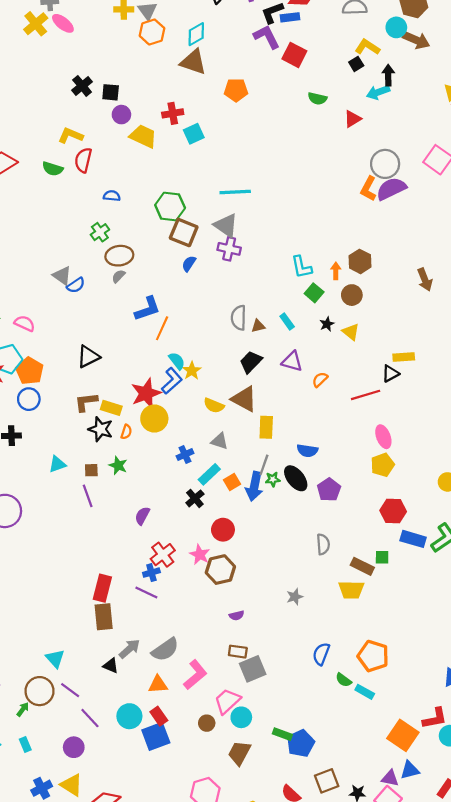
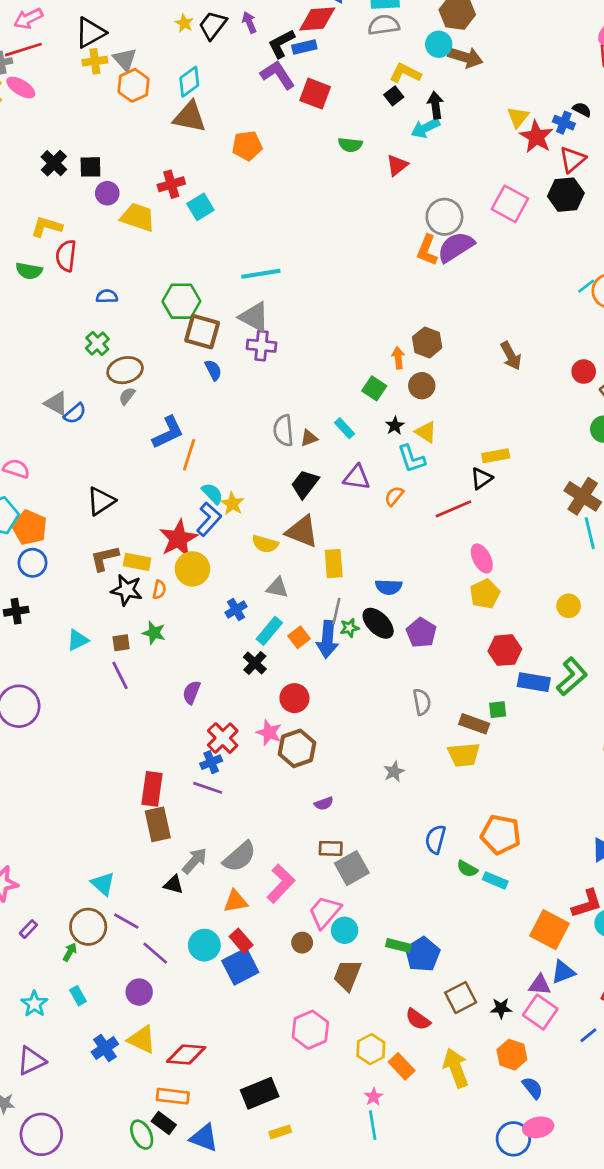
blue semicircle: (189, 264) -> (213, 370), turned 126
cyan L-shape: (302, 267) -> (411, 459), moved

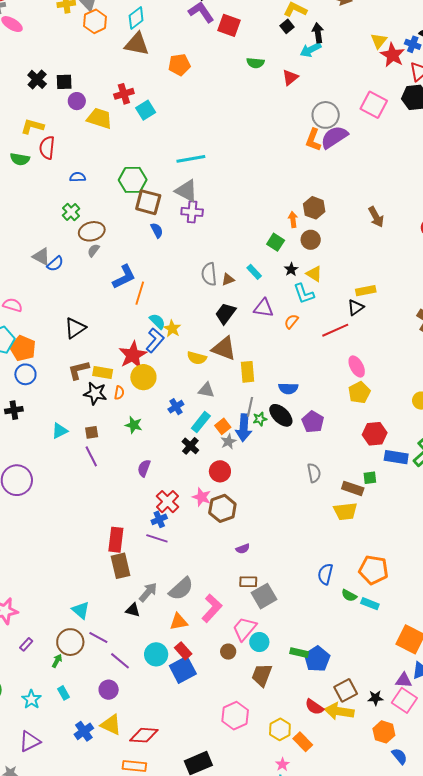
green star: (154, 633) -> (134, 425), moved
gray star: (394, 772) -> (228, 441), moved
yellow arrow: (456, 1068) -> (339, 711), moved, turned -60

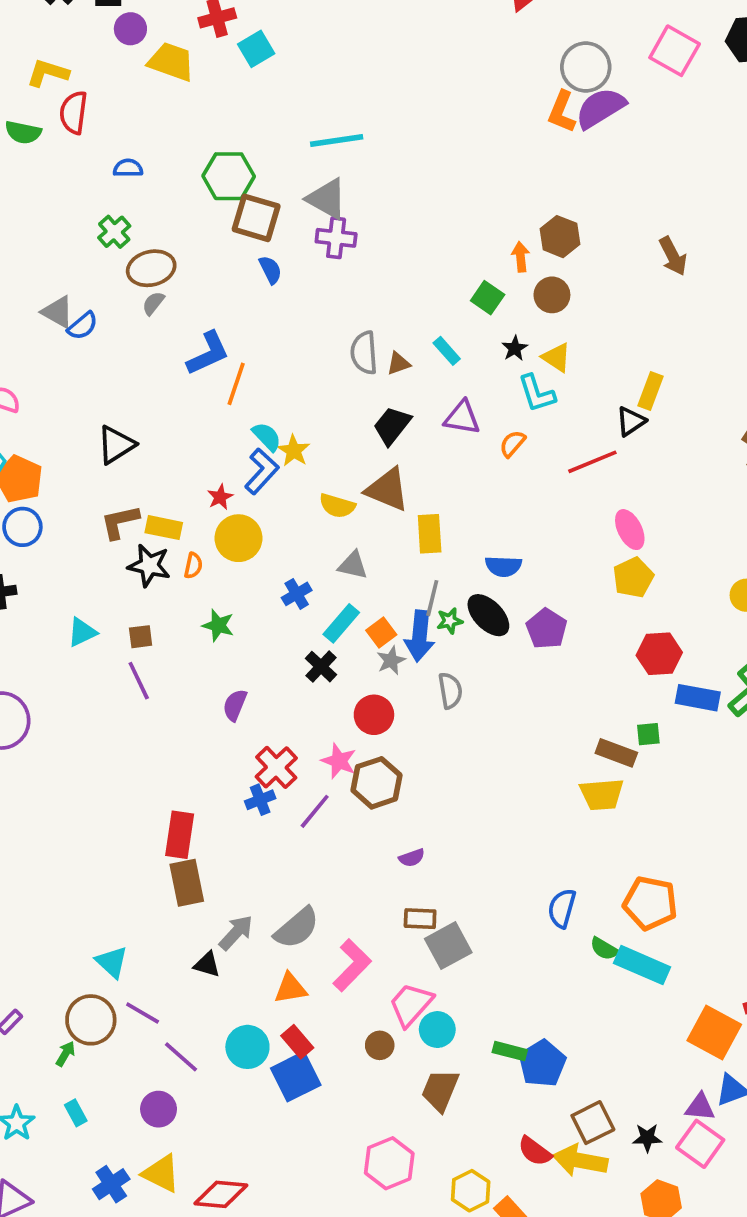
yellow rectangle: (366, 291) -> (651, 391), turned -60
red star: (133, 355) -> (220, 497), size x0.5
gray semicircle: (314, 473) -> (450, 691), moved
purple line: (157, 538) -> (315, 811), moved, turned -70
cyan rectangle: (370, 604) -> (642, 965), size x1.6

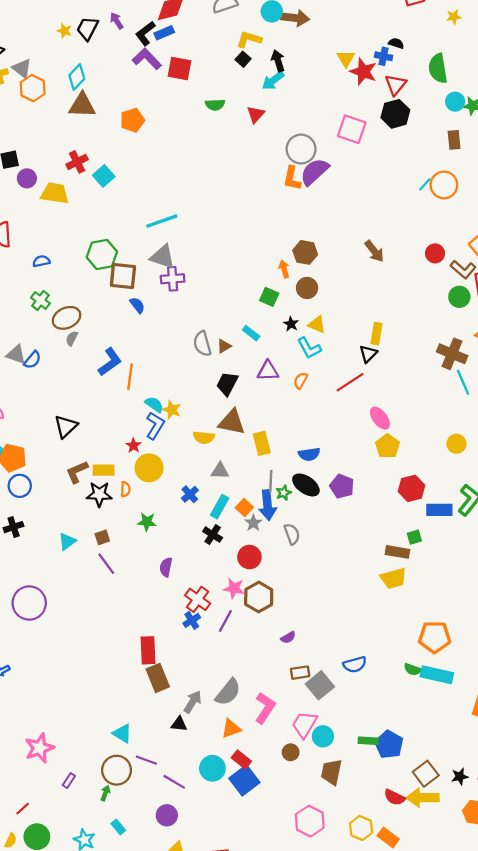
blue semicircle: (562, 908) -> (355, 665), moved, turned -110

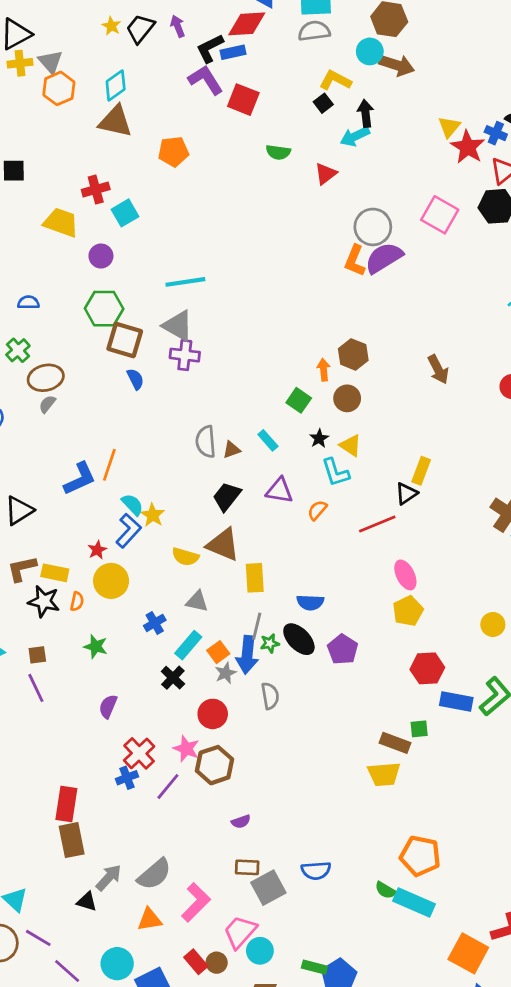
purple circle: (27, 178) -> (101, 256), moved
blue L-shape: (110, 362) -> (80, 479), moved
red rectangle: (241, 760) -> (196, 962), moved

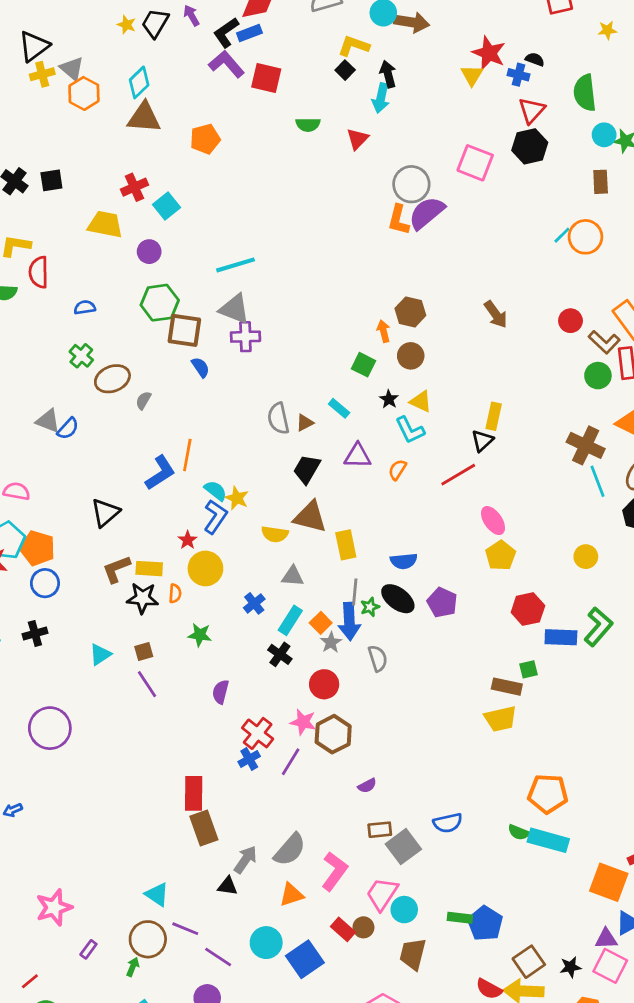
cyan arrow: (355, 136) -> (381, 98), turned -44
red star: (468, 147) -> (489, 53), moved
gray semicircle: (47, 404) -> (143, 400), moved

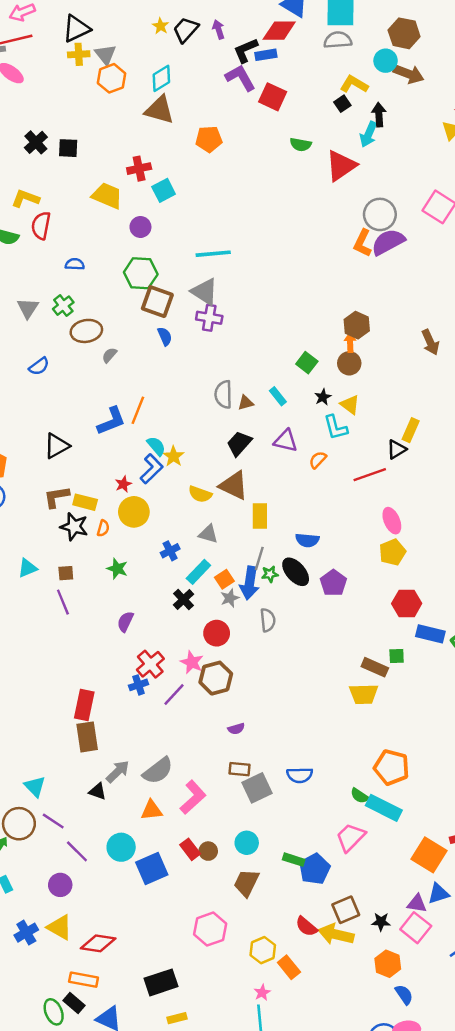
red triangle: (357, 139) -> (341, 166), size x1.6
orange arrow: (384, 331) -> (350, 343), moved
gray triangle: (48, 421) -> (28, 308), moved, turned 30
pink trapezoid: (382, 894) -> (351, 837), moved

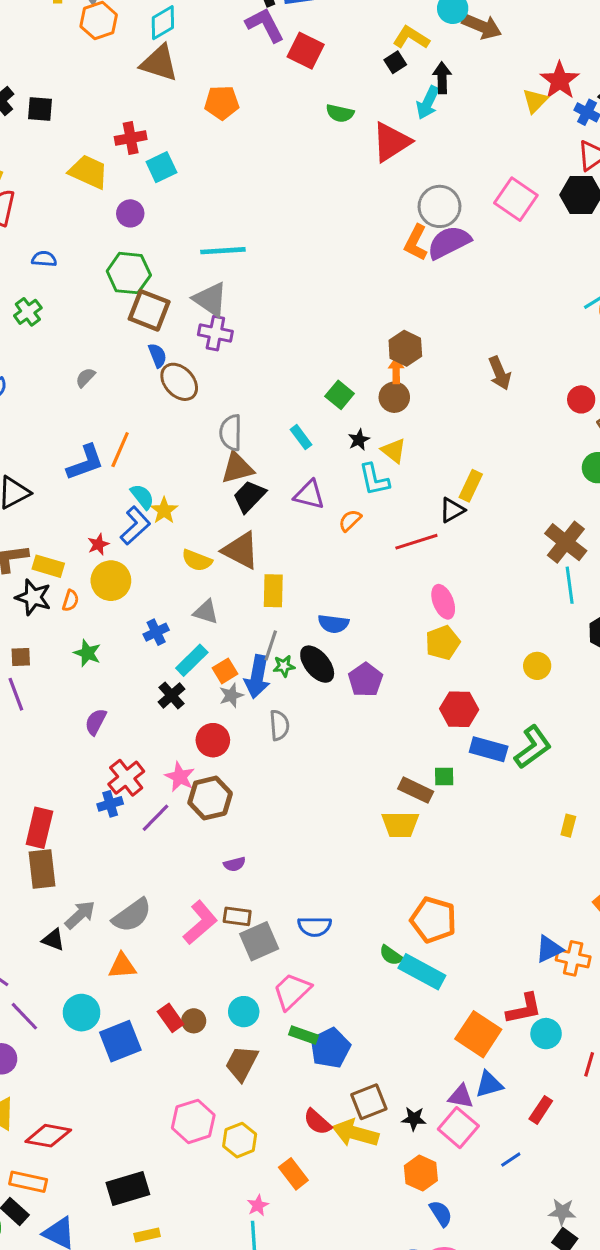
brown ellipse: (86, 331) -> (179, 382), moved, turned 56
brown triangle: (246, 403) -> (237, 468), moved, size x1.6
pink L-shape: (193, 797) -> (200, 923), moved
pink trapezoid: (351, 837) -> (292, 991), moved
yellow hexagon: (263, 950) -> (240, 1140), moved

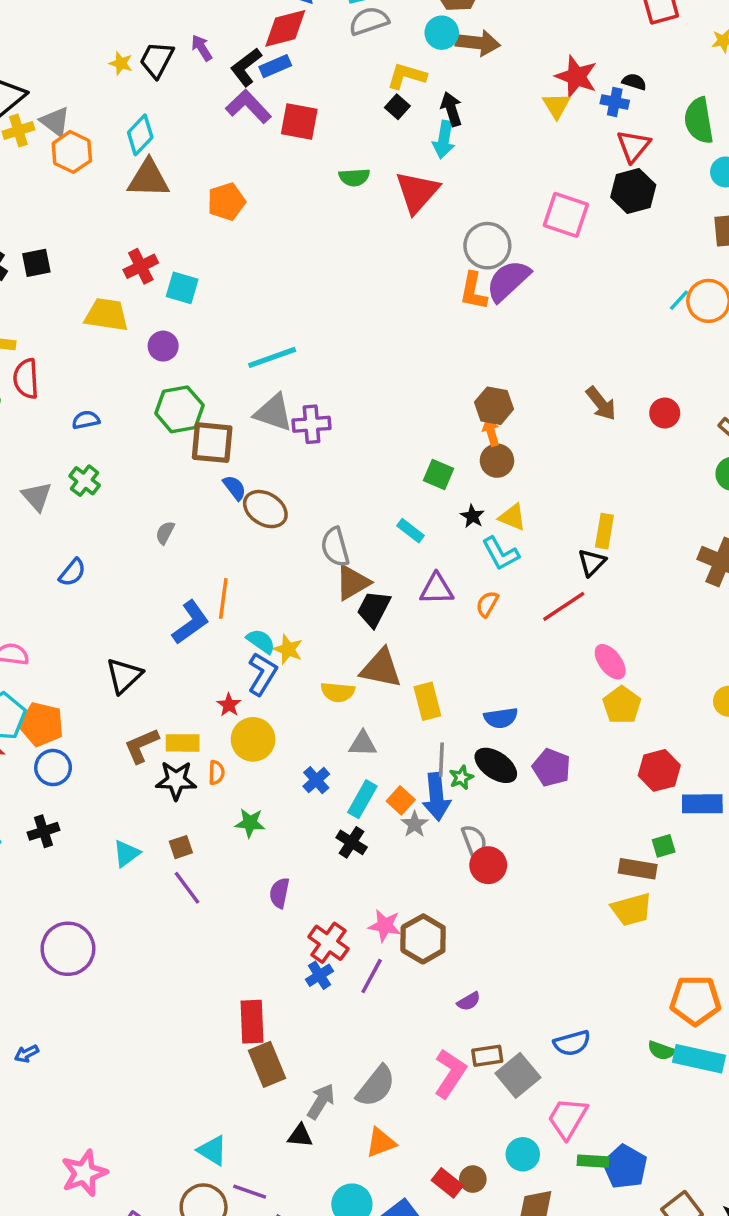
cyan square: (161, 167) -> (182, 288), turned -32
purple cross: (215, 333) -> (312, 424), moved
red circle: (581, 399) -> (665, 413), moved
red circle: (213, 740) -> (488, 865), moved

